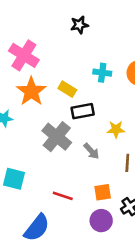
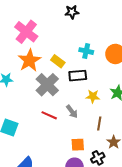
black rectangle: (83, 111) -> (78, 76), moved
gray cross: (57, 137) -> (47, 85), moved
red line: (63, 196) -> (49, 115), moved

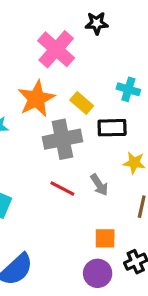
black star: (72, 12) -> (97, 23), moved
pink cross: (26, 32) -> (56, 49), moved
gray cross: (47, 85) -> (62, 139), turned 30

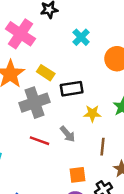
cyan cross: (128, 89) -> (81, 37), moved, turned 36

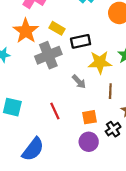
yellow star: (92, 113) -> (100, 62), size x1.5
red line: (40, 141) -> (55, 111), moved, turned 48

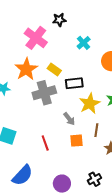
yellow star: (100, 62) -> (90, 104), turned -30
orange square: (89, 117) -> (77, 141), moved
black cross: (113, 129) -> (94, 179), moved
purple circle: (89, 142) -> (62, 184), moved

